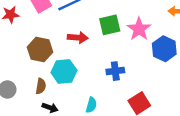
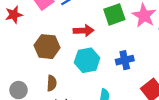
cyan hexagon: (64, 71) -> (87, 60), moved

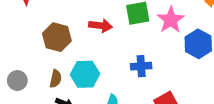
cyan hexagon: (87, 60) -> (85, 74), moved

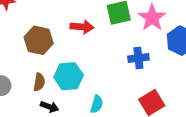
blue cross: (141, 66) -> (138, 58), moved

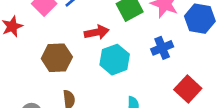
cyan hexagon: (69, 76) -> (115, 60), moved

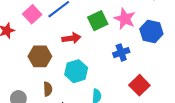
cyan hexagon: (115, 60) -> (76, 71), moved

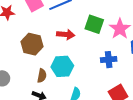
green square: (98, 21) -> (94, 24), turned 30
brown semicircle: (48, 89) -> (42, 76), moved

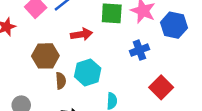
brown semicircle: (42, 76) -> (61, 81), moved

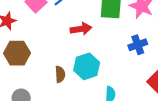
brown hexagon: (45, 56) -> (17, 53), moved

